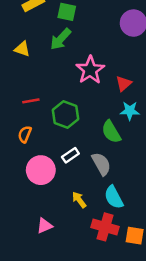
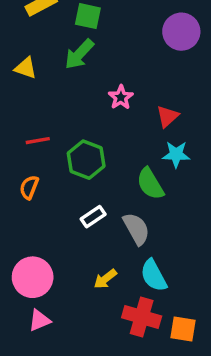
pink star: (90, 70) -> (121, 97), size x0.6
pink circle: (41, 170) -> (33, 277), moved
yellow arrow: (79, 200) -> (105, 279), turned -91
pink triangle: (44, 226) -> (40, 320), moved

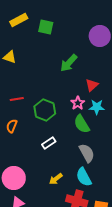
green arrow: (79, 54) -> (69, 63), moved
pink star: (121, 97) -> (78, 103), moved
gray semicircle: (136, 229) -> (87, 153), moved

